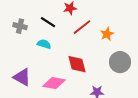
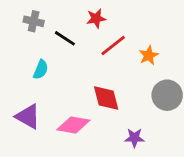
gray cross: (20, 26) -> (34, 21), moved
cyan semicircle: (44, 44) -> (41, 70), moved, turned 96

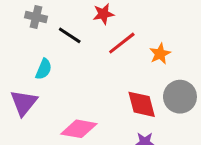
red diamond: (106, 98) -> (142, 104), moved
purple triangle: (28, 116) -> (24, 103), moved, turned 40

